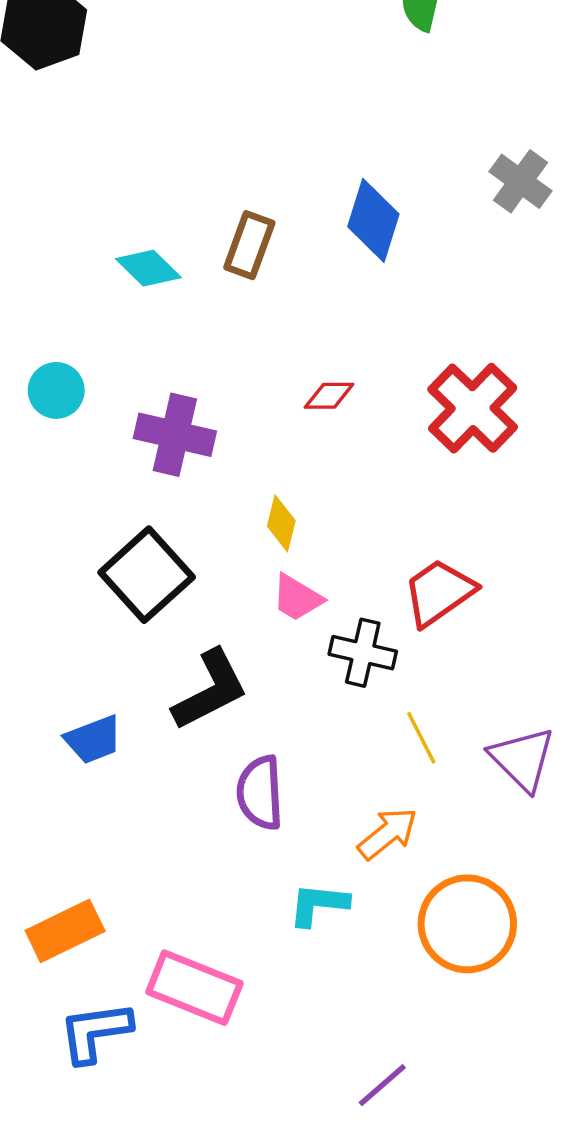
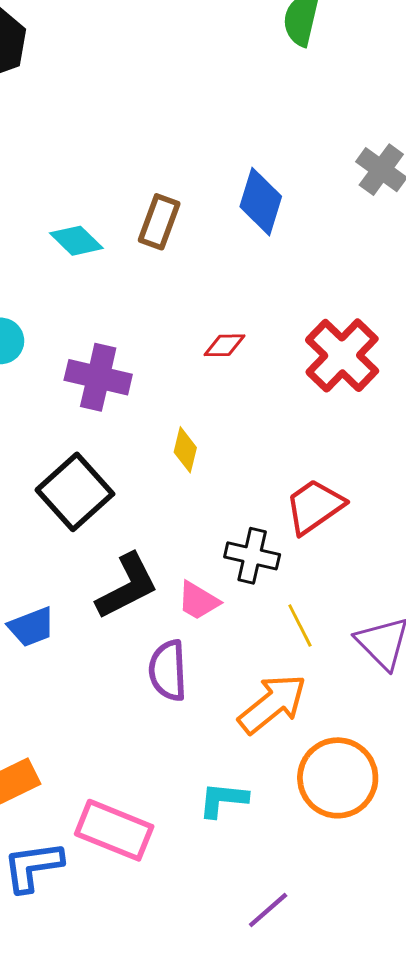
pink trapezoid: (297, 598) -> (198, 601), moved
orange arrow: (388, 833) -> (272, 704), size x1.4
cyan L-shape: (318, 904) -> (223, 800), moved

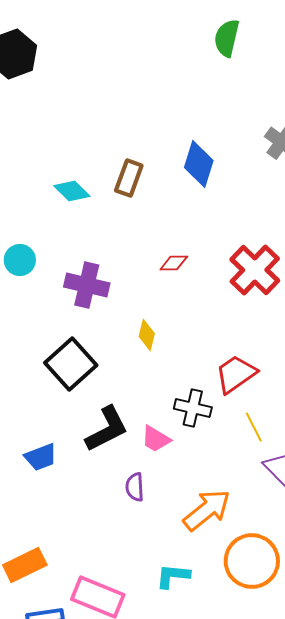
yellow line: (300, 625) -> (254, 427), moved
purple semicircle: (168, 670) -> (135, 487), size x0.7

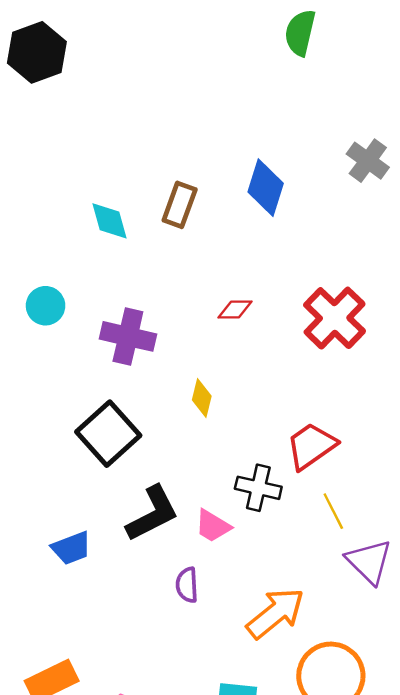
cyan diamond: (72, 191) -> (109, 221), turned 30

